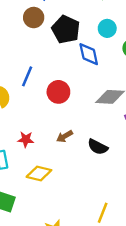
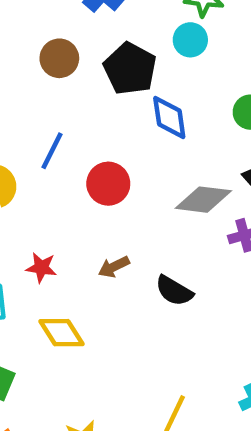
brown circle: (34, 18) -> (59, 58), moved
cyan circle: (107, 28) -> (190, 40), moved
yellow diamond: (39, 174) -> (62, 333), turned 40

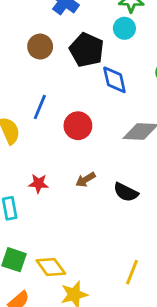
yellow diamond: (62, 333) -> (51, 267), moved

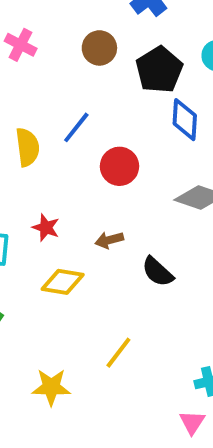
yellow diamond: (51, 267) -> (63, 282), moved, turned -60
yellow line: (132, 272) -> (118, 353), moved

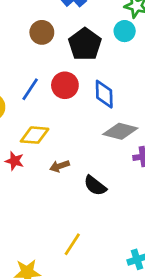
blue diamond: (185, 120) -> (104, 94), moved
red circle: (119, 166) -> (65, 85), moved
yellow diamond: (63, 282) -> (35, 135), moved

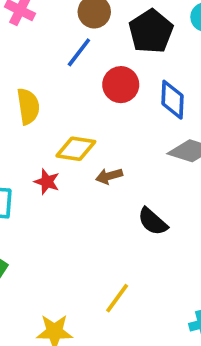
blue line: (30, 89) -> (79, 52), moved
brown arrow: (60, 166) -> (109, 176), moved

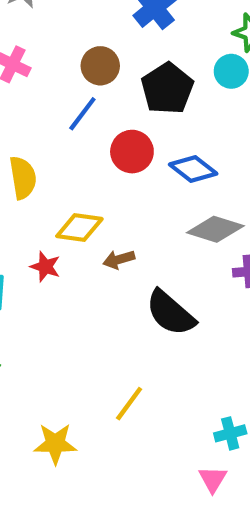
blue diamond: (173, 100) -> (193, 169), turned -54
black semicircle: (153, 222) -> (170, 313), size x1.4

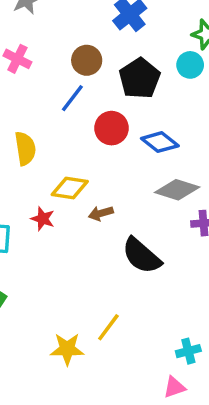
yellow star: (55, 444) -> (67, 349), moved
pink triangle: (213, 479) -> (174, 387), turned 40

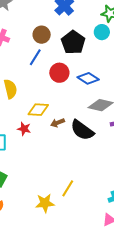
black semicircle: (141, 256) -> (82, 130), moved

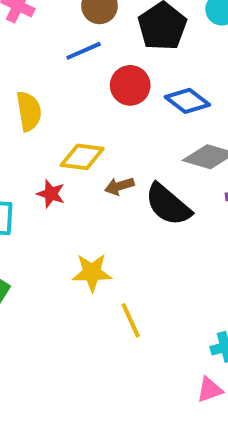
blue line: (35, 57) -> (84, 51), turned 30
yellow line: (68, 188) -> (131, 320), turned -60
yellow star: (45, 203) -> (92, 273), moved

